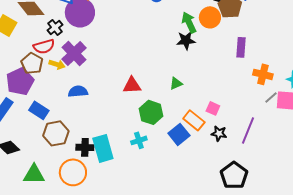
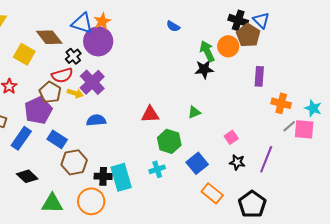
pink square: (213, 108) -> (231, 137), turned 32
orange rectangle: (194, 120) -> (212, 193), moved

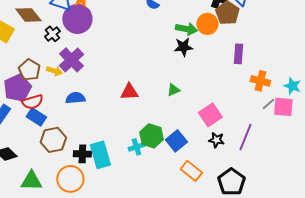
green arrow: (207, 51) -> (186, 29), turned 125
red semicircle: (62, 75) -> (32, 102), moved
pink square: (231, 137) -> (210, 115), size x1.6
green hexagon: (169, 141) -> (151, 136), moved

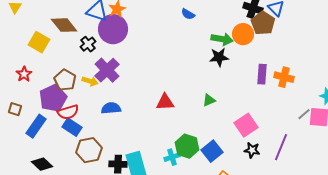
purple rectangle: (238, 54) -> (262, 74), moved
orange cross: (260, 81) -> (284, 77), moved

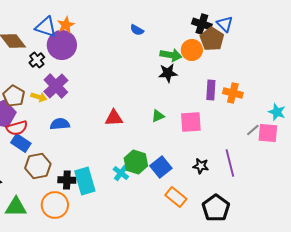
pink square: (246, 125) -> (191, 122), moved, turned 30
purple line: (281, 147) -> (230, 163), turned -36
cyan cross: (172, 157) -> (121, 173), turned -35

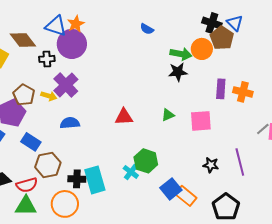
black cross: (37, 60) -> (47, 59), turned 35
red semicircle: (17, 128) -> (27, 185), moved
blue square: (161, 167) -> (171, 189), moved

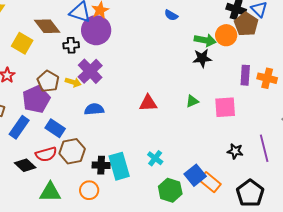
green hexagon: (146, 161) -> (170, 190), moved
red semicircle: (27, 185) -> (46, 154), moved
orange circle: (65, 204) -> (89, 190), size x0.7

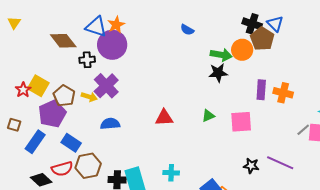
yellow square: (22, 43) -> (38, 86), moved
purple line: (264, 148) -> (280, 163), turned -52
cyan cross: (155, 158) -> (171, 173), turned -35

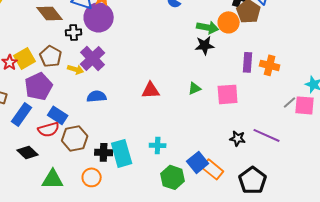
yellow square: (38, 86) -> (25, 58), turned 30
brown pentagon: (64, 96) -> (51, 56), moved
red semicircle: (62, 169) -> (49, 129), moved

